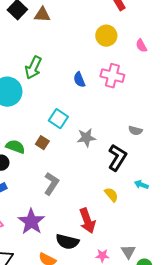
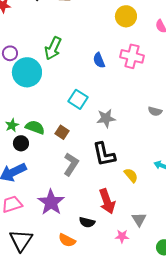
brown square: (42, 143) -> (62, 132), moved
black L-shape: (117, 158) -> (104, 154), moved, turned 136
black semicircle: (67, 242) -> (87, 222), size x0.7
gray triangle: (128, 252) -> (139, 219), moved

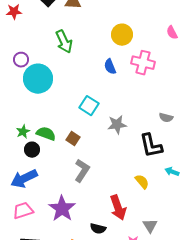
yellow circle: (126, 16) -> (122, 35), moved
green arrow: (53, 48) -> (64, 42), moved, turned -50
black L-shape: (104, 154) -> (151, 146), moved

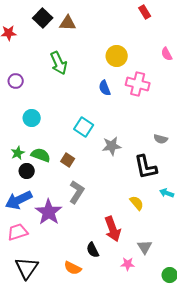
cyan circle: (38, 79) -> (32, 118), moved, size x0.6
purple star: (62, 209) -> (49, 212), moved
black semicircle: (98, 229) -> (93, 250), turned 49

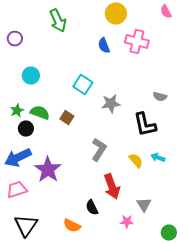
gray L-shape: (77, 192) -> (99, 150), moved
cyan arrow: (167, 193) -> (158, 158), moved

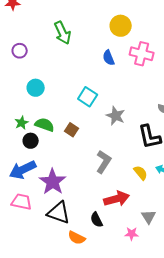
gray star: (111, 104) -> (116, 116), turned 30
red arrow: (112, 187) -> (117, 199), turned -85
pink trapezoid: (17, 190) -> (22, 202), turned 30
black triangle: (26, 226) -> (59, 213), moved, turned -45

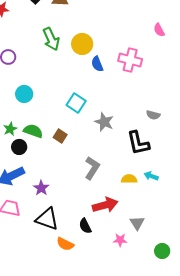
yellow circle: (121, 26) -> (82, 44), moved
yellow semicircle: (141, 173) -> (129, 179), turned -49
purple star: (53, 182) -> (41, 188), size x0.6

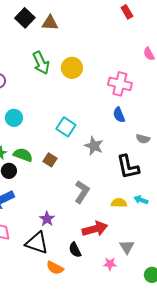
blue semicircle: (97, 64) -> (119, 115), moved
purple star: (41, 188) -> (47, 219), moved

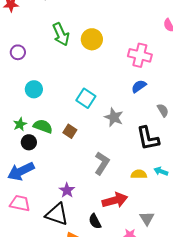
blue semicircle: (119, 115) -> (139, 86), turned 77
gray semicircle: (143, 139) -> (163, 110), turned -136

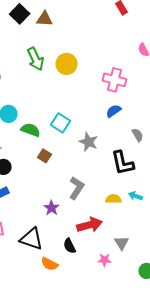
green semicircle: (43, 126) -> (31, 130), moved
purple star: (67, 190) -> (52, 208), moved

